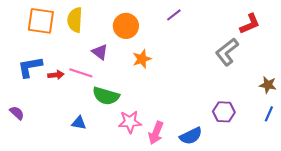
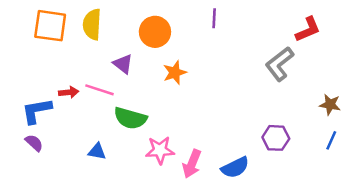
purple line: (174, 15) -> (214, 18), turned -49
blue L-shape: (30, 67) -> (37, 111), moved
purple semicircle: (17, 113) -> (34, 143), moved

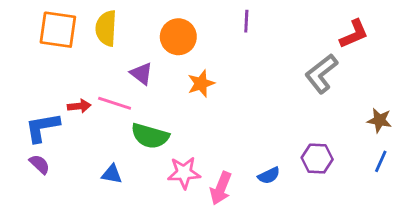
blue semicircle: (235, 167) -> (269, 176), moved, size x0.7

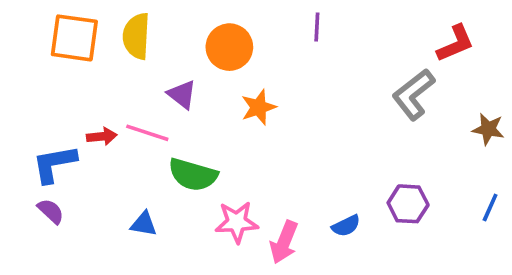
brown star: (379, 120) -> (488, 129), moved

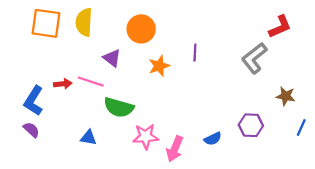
purple line: (317, 27) -> (195, 52), moved
brown star: (488, 129) -> (286, 96), moved
blue L-shape: (54, 164) -> (34, 101), turned -48

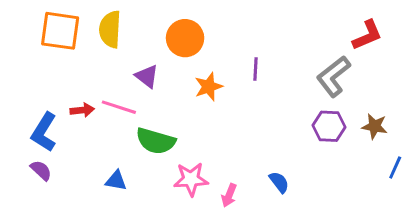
purple hexagon: (251, 125) -> (329, 126), moved
blue semicircle: (213, 139) -> (279, 182), turned -102
pink arrow: (175, 149) -> (229, 195), size x0.7

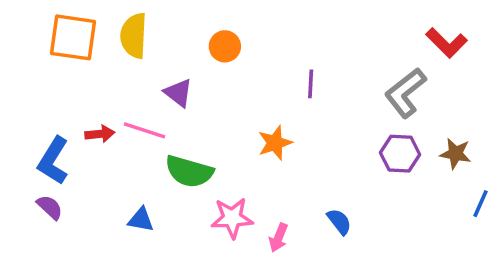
red L-shape: (367, 35) -> (447, 43), turned 68
orange circle: (185, 38) -> (225, 46), size x0.7
orange star: (209, 87) -> (275, 143), moved

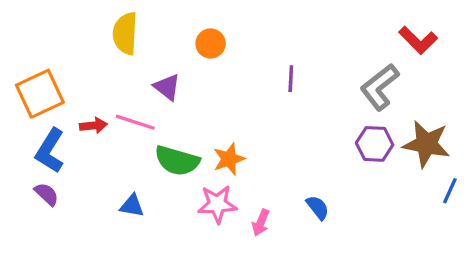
orange square: (73, 37) -> (40, 94), moved, turned -33
orange star: (275, 143) -> (229, 159), moved
brown star: (455, 154) -> (426, 144), size x1.6

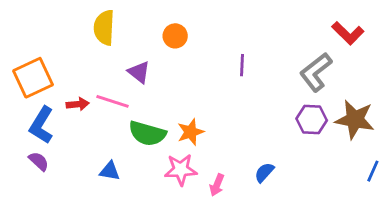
blue line: (450, 191) -> (373, 171), moved
blue semicircle: (318, 207) -> (264, 172), turned -100

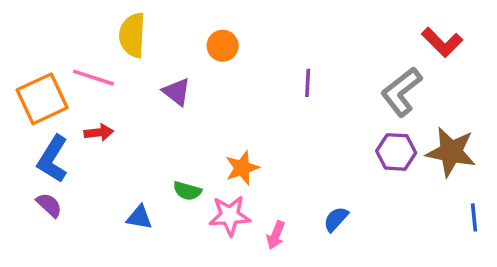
pink line: (112, 101) -> (93, 78), moved
green semicircle: (147, 133) -> (187, 191), moved, size x0.6
blue line: (373, 171) -> (474, 217), turned -30

